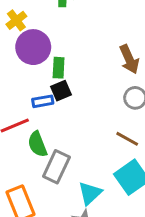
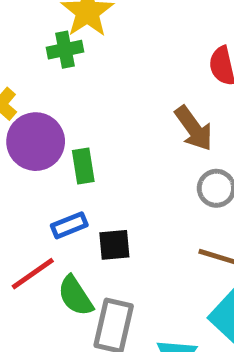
black square: (61, 91) -> (114, 245), moved, turned 30

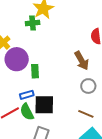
black square: (114, 245) -> (44, 105), size x1.5
green semicircle: (75, 296) -> (27, 112), moved

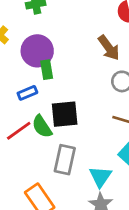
purple circle: (17, 59) -> (37, 51), moved
blue rectangle: (27, 95) -> (27, 93), moved

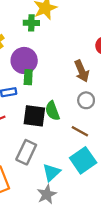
green semicircle: (42, 127) -> (52, 111), moved

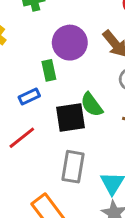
purple circle: (24, 60) -> (70, 43), moved

